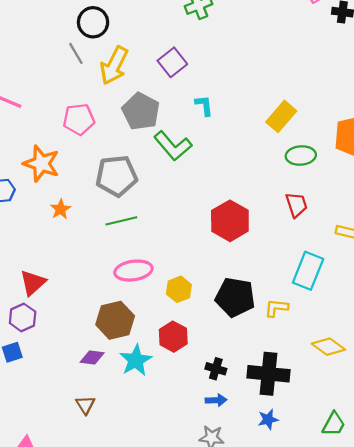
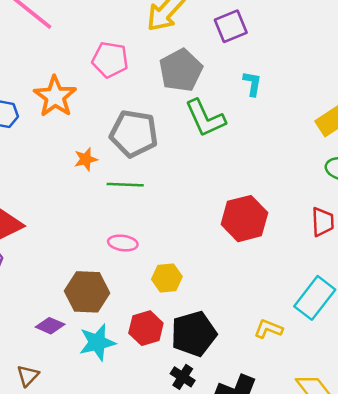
orange star: (61, 209) -> (86, 159), moved
pink ellipse: (133, 271) -> (123, 243), size x0.7
black pentagon: (235, 297) -> (194, 334), moved, turned 30

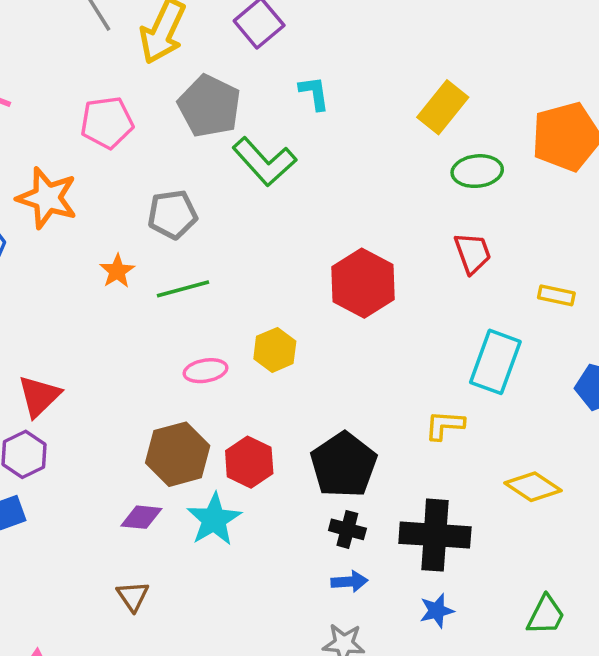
gray pentagon: (134, 134) -> (172, 214), size x0.7
yellow hexagon: (167, 278) -> (275, 350), moved
red hexagon: (146, 328) -> (249, 462), moved

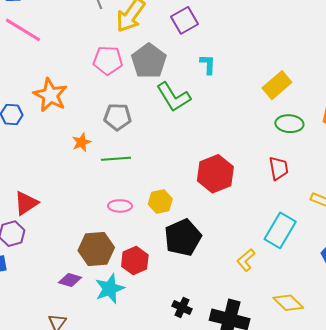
pink pentagon: (107, 123) -> (108, 60), moved
yellow L-shape: (445, 425) -> (246, 260), turned -55
black pentagon: (344, 465) -> (183, 237), moved

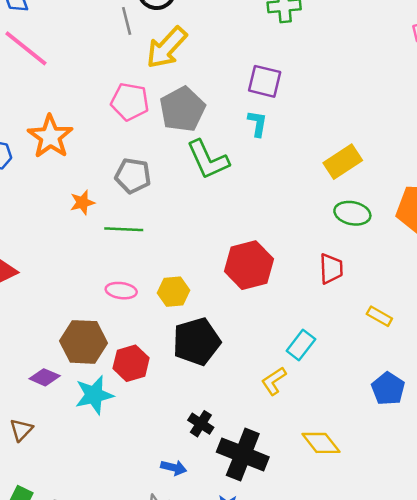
purple square: (185, 20) -> (265, 81), moved, turned 36
cyan rectangle: (280, 230) -> (301, 345), moved, size x0.7
black cross: (182, 308) -> (201, 424), moved

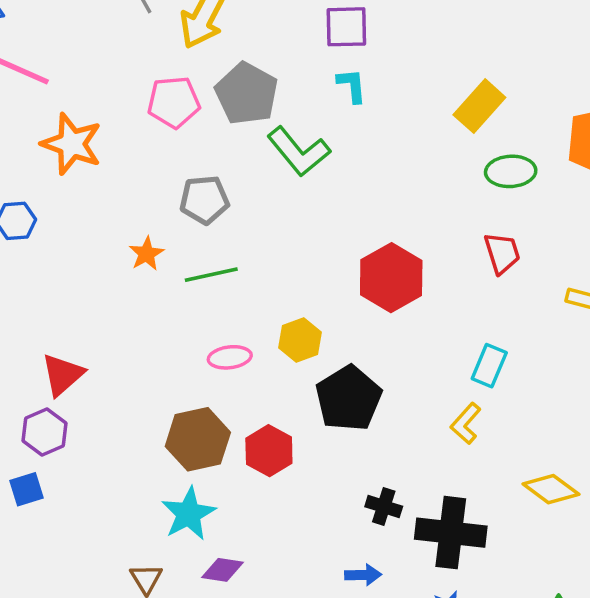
orange star: (50, 137) -> (72, 144), moved
purple diamond: (45, 377) -> (223, 570), moved
cyan star: (94, 395) -> (189, 514), moved

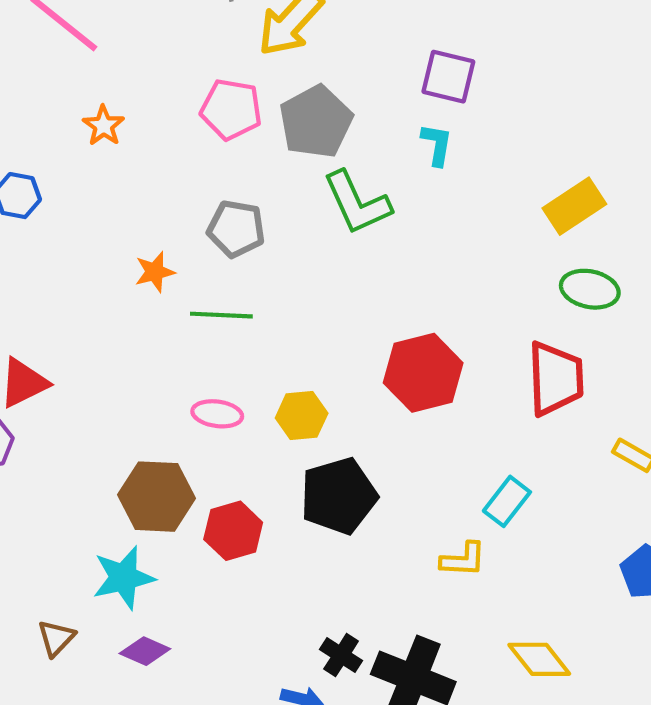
orange star: (72, 144) -> (104, 126), size x0.6
red trapezoid: (502, 253) -> (555, 379), size x1.5
yellow L-shape: (466, 423) -> (463, 560), turned -144
black cross: (384, 506) -> (341, 655), moved

